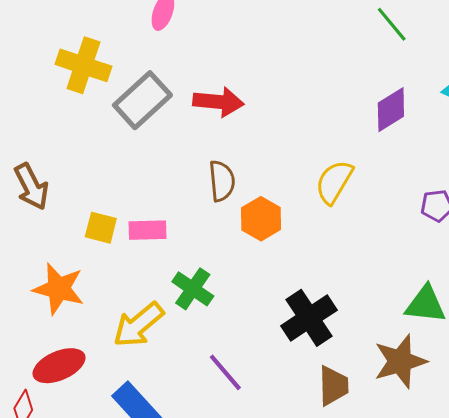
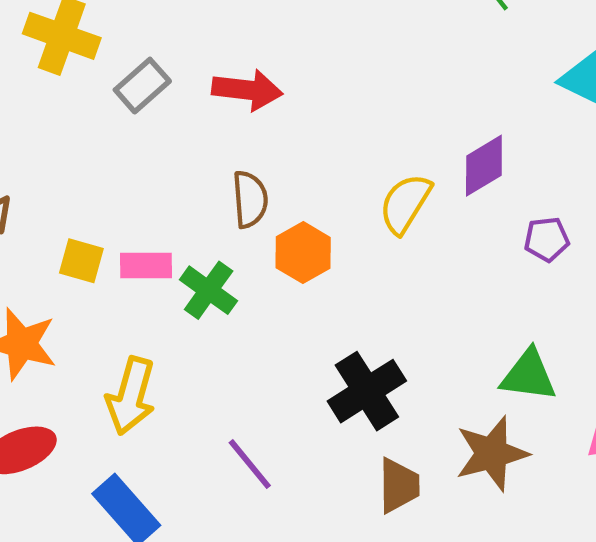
gray rectangle: (142, 100) -> (142, 86), size x0.7
purple diamond: (391, 110) -> (484, 166), moved
green cross: (193, 289) -> (209, 290), moved
yellow arrow: (138, 325) -> (131, 396), turned -36

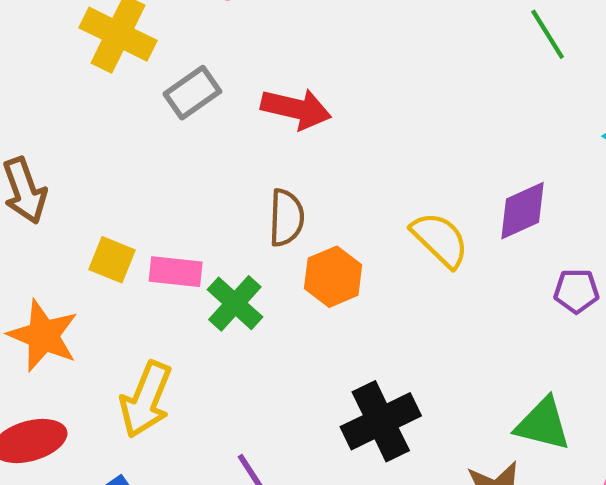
yellow semicircle: (405, 204) -> (440, 240), turned 96

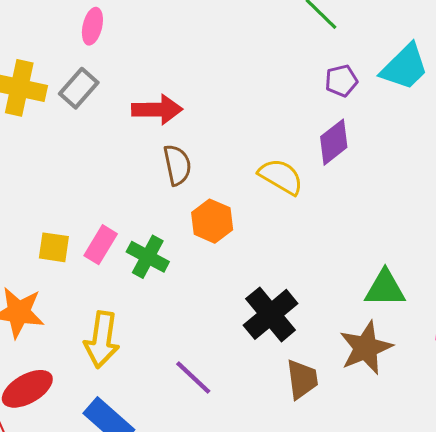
gray rectangle: (192, 93) -> (79, 88), moved
brown semicircle: (286, 218) -> (177, 165), moved
pink rectangle: (176, 272) -> (101, 245), turned -51
purple pentagon: (576, 291) -> (341, 81), moved

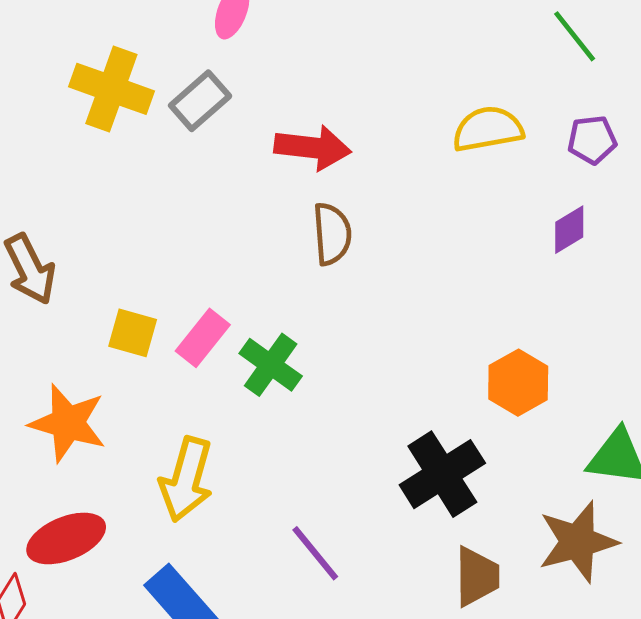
purple diamond: (334, 142) -> (569, 230), size x0.7
yellow semicircle: (281, 177) -> (488, 129), moved, turned -48
orange hexagon: (212, 221) -> (518, 383), moved

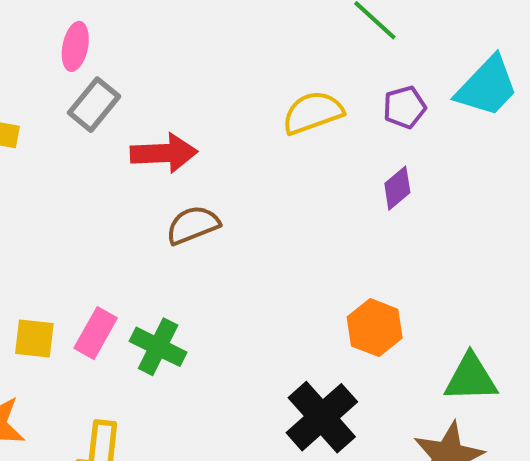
gray rectangle: (200, 101) -> (94, 105), moved
brown semicircle: (332, 234) -> (193, 225), turned -98

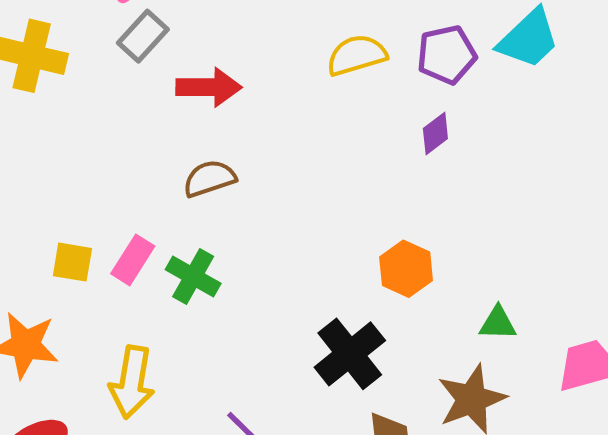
purple pentagon: (404, 107) -> (447, 55), size x1.4
brown semicircle: (193, 225) -> (209, 179), moved
green triangle: (471, 378) -> (498, 323), size x0.7

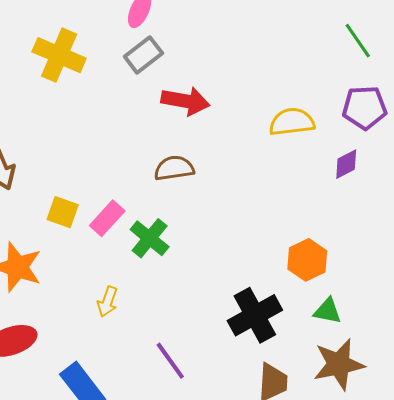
yellow semicircle: (357, 55) -> (292, 122), moved
green triangle: (498, 323) -> (328, 311), moved
yellow arrow: (132, 382) -> (108, 302), moved, size x0.6

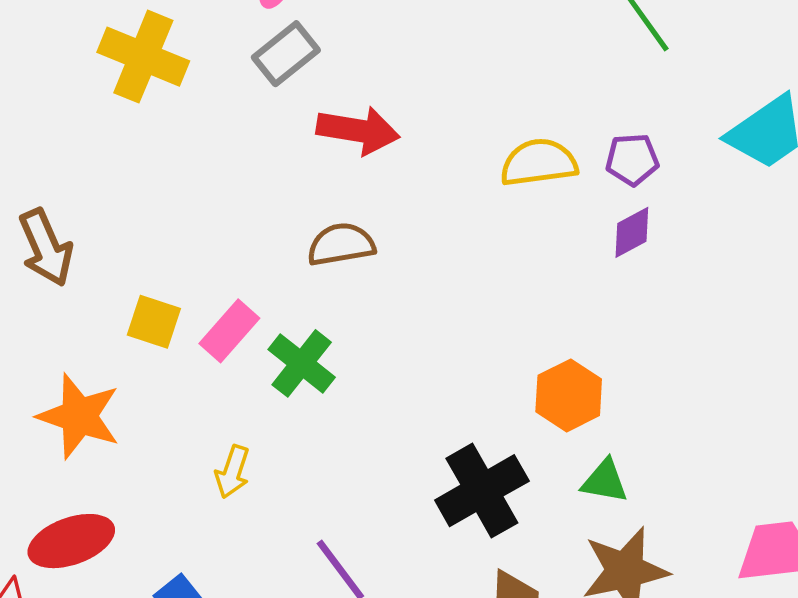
purple pentagon: (365, 108) -> (632, 159), moved, size x0.7

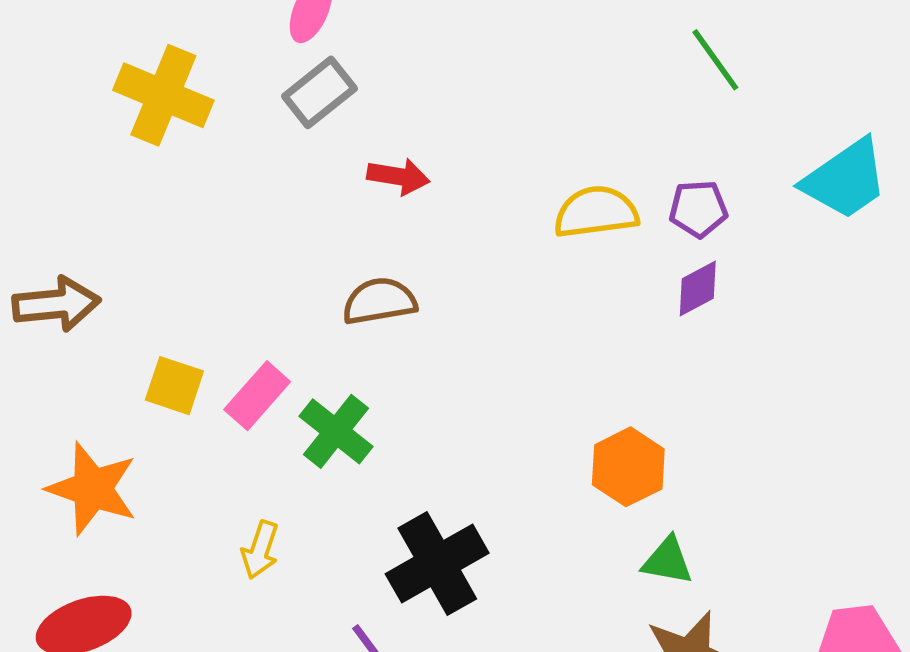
red arrow: (358, 130) -> (398, 176), size x0.7
brown arrow: (46, 248) -> (56, 304), turned -72
black cross: (482, 491) -> (437, 563), moved

